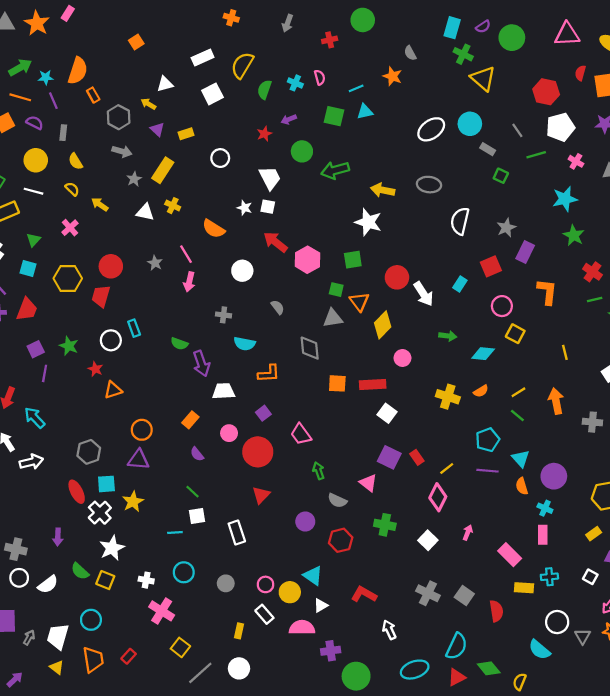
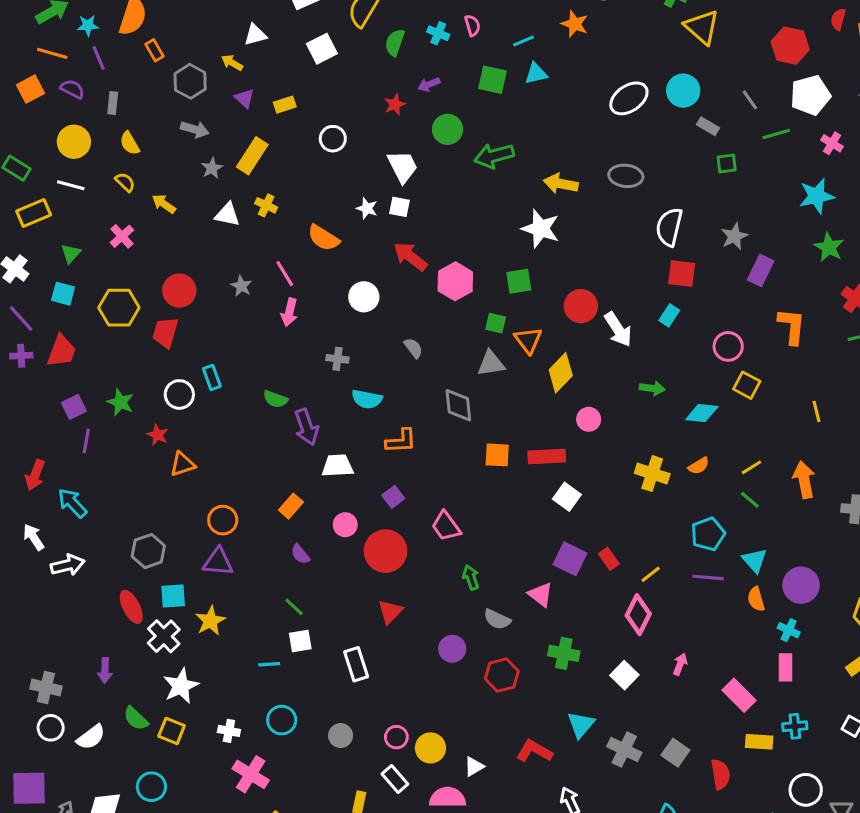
green square: (501, 176) -> (727, 163), turned -32
red square: (491, 266) -> (682, 274), moved, turned 30
cyan triangle: (313, 576) -> (581, 725), moved, turned 35

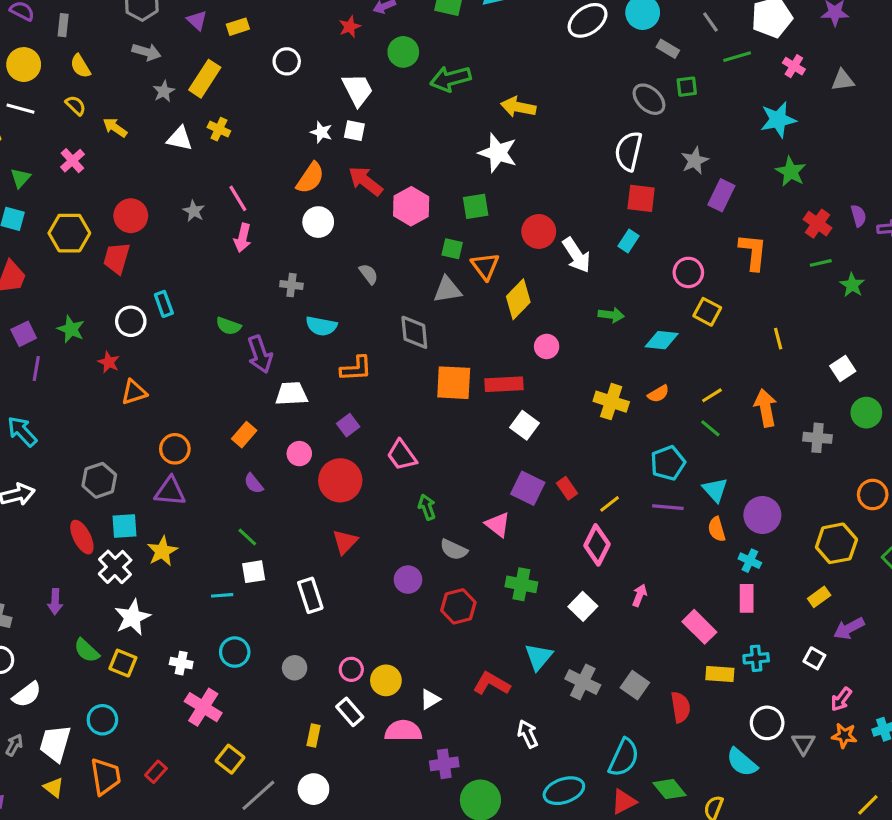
gray ellipse: (626, 176) -> (649, 99), moved, turned 36
orange semicircle: (324, 238) -> (310, 178), moved, turned -88
orange square: (497, 455) -> (454, 383), size x1.4
white semicircle: (91, 737) -> (27, 695), moved

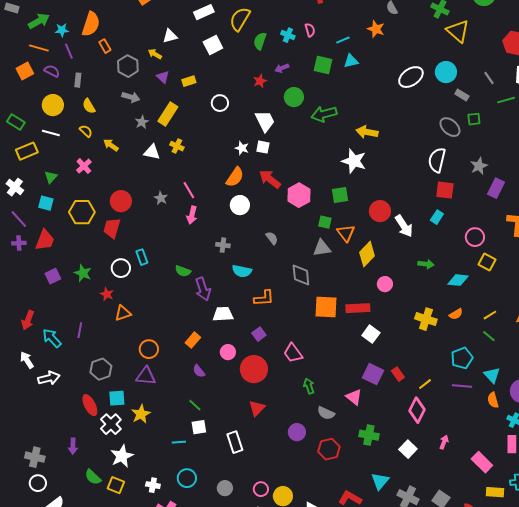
purple line: (36, 369) -> (80, 330), moved

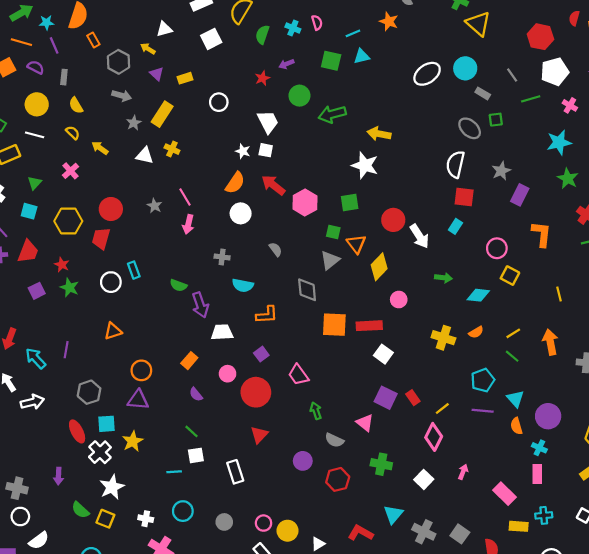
gray triangle: (322, 248) -> (330, 260), turned -30
red star: (107, 294) -> (62, 265), moved

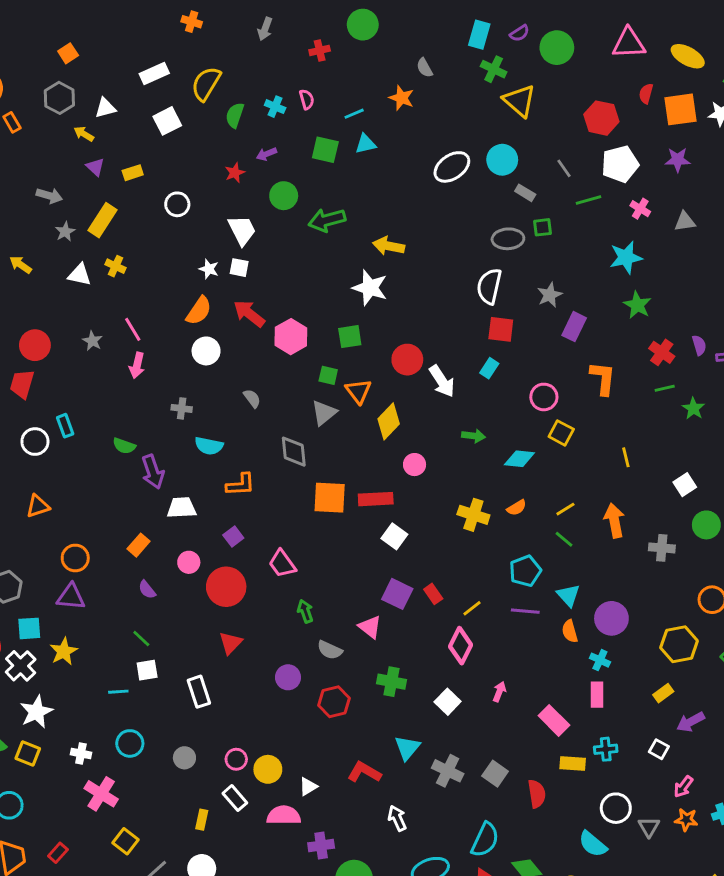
gray hexagon: (118, 62) -> (59, 98), moved
gray ellipse: (470, 128) -> (508, 239), turned -45

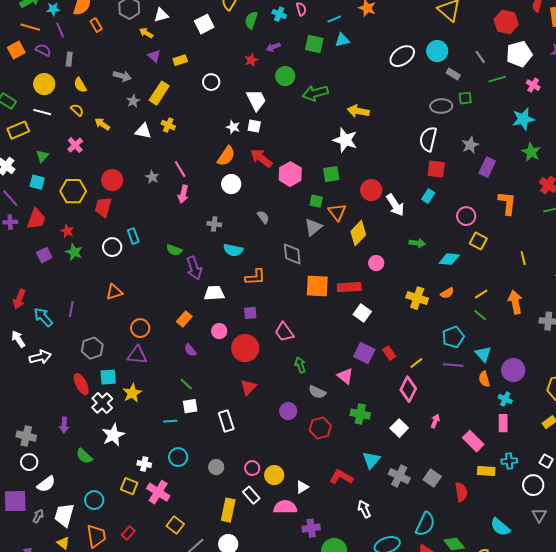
purple square: (233, 536) -> (250, 313), turned 32
yellow square: (28, 754) -> (129, 486), moved
white circle: (616, 808) -> (533, 485), moved
yellow rectangle: (202, 820) -> (228, 510), size x1.6

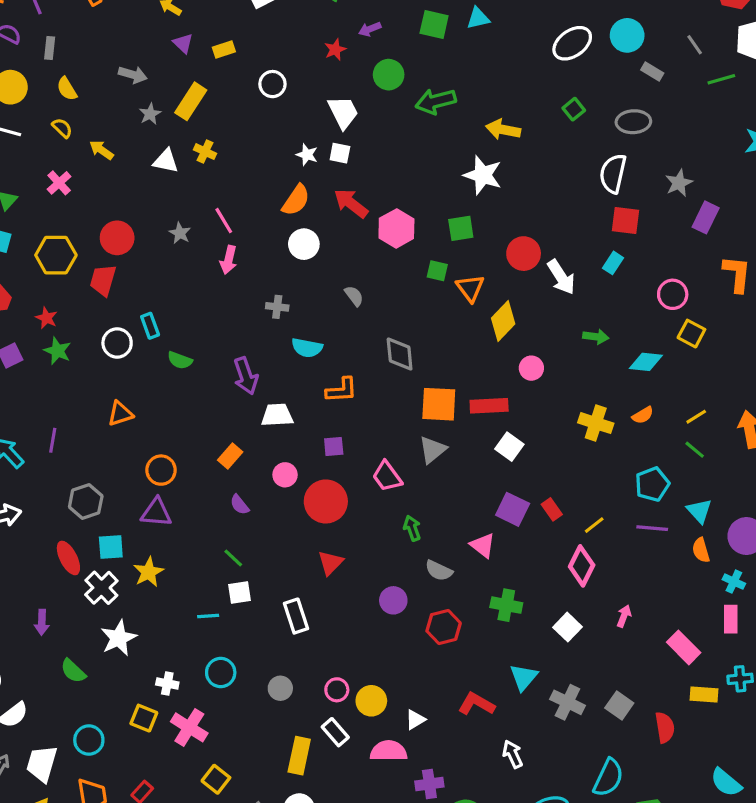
green square: (465, 98) -> (574, 109), moved, turned -32
gray triangle: (313, 227) -> (433, 450), moved
green semicircle: (174, 250) -> (180, 360), moved

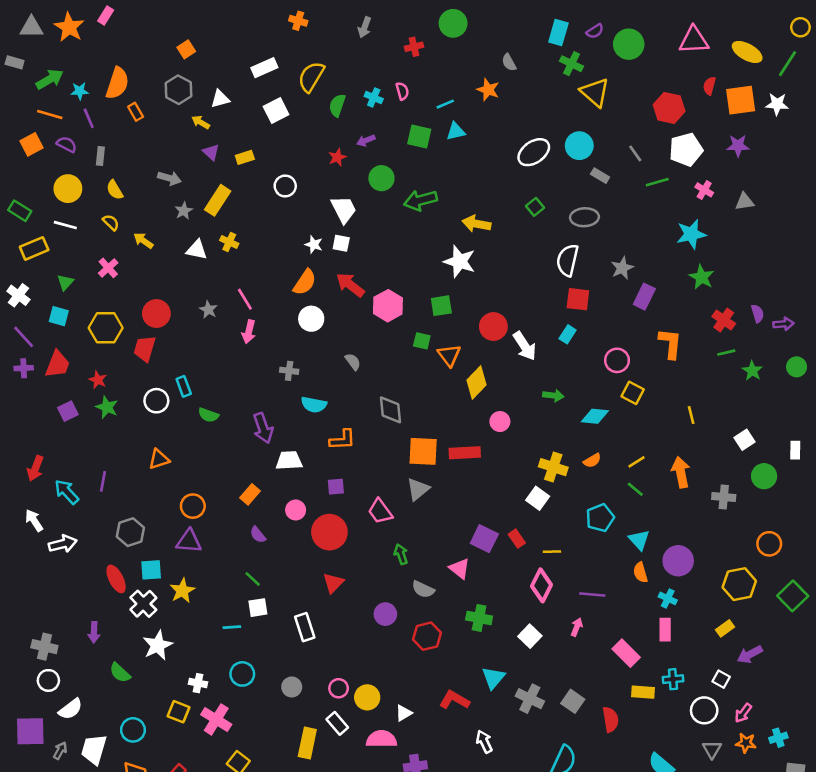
white square: (509, 447) -> (538, 498), moved
yellow line: (594, 525) -> (552, 552), turned 36
purple line: (652, 528) -> (592, 595), moved

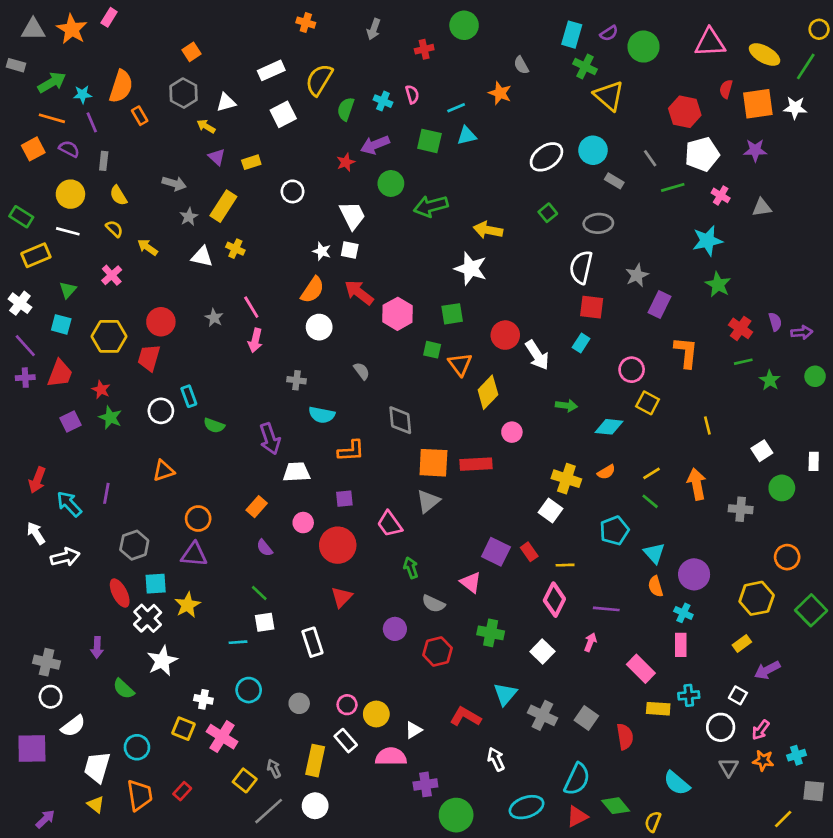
purple arrow: (366, 140) -> (375, 145), size x1.5
gray arrow: (60, 751) -> (274, 769), moved, turned -54

